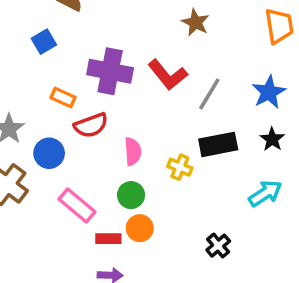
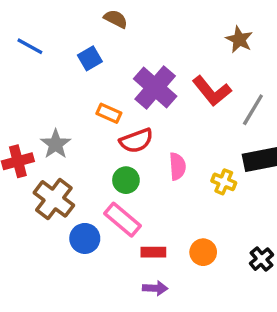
purple cross: (110, 71) -> (155, 87), turned 30
blue circle: (49, 153) -> (85, 238), moved
green circle: (131, 195) -> (126, 180), moved
orange circle: (140, 228) -> (203, 252), moved

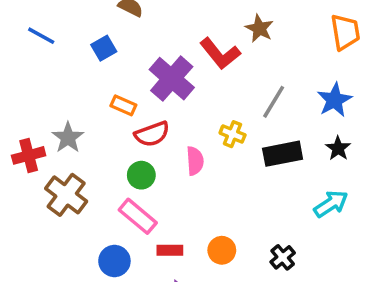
red L-shape: (212, 91) -> (220, 54), moved
yellow cross: (224, 182) -> (233, 134), moved
blue circle: (85, 238) -> (114, 261), moved

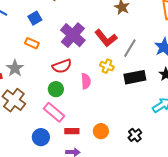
red L-shape: (220, 54) -> (106, 38), moved
orange rectangle: (123, 105) -> (32, 43), moved

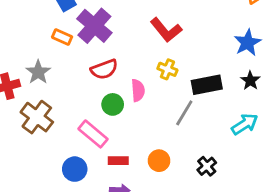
purple cross: (73, 35) -> (94, 26), moved
gray line: (130, 48) -> (184, 113), moved
green circle: (56, 89) -> (113, 104), moved

